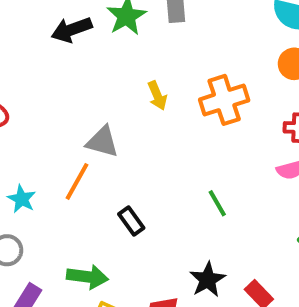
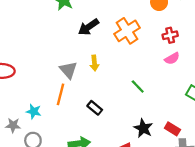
black arrow: (72, 30) -> (89, 27), moved
yellow arrow: (157, 96) -> (94, 63), moved, turned 32
gray triangle: (102, 142) -> (68, 70), turned 48

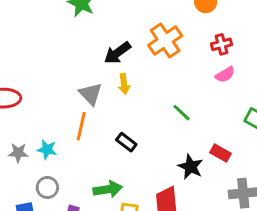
black arrow: (89, 27) -> (117, 53), moved
gray star: (13, 125) -> (18, 153), moved
red rectangle: (172, 129) -> (220, 153), moved

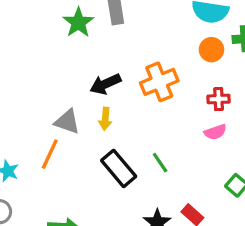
gray triangle: (91, 94) -> (67, 122), turned -40
black rectangle: (126, 142) -> (119, 168), moved, size x1.6

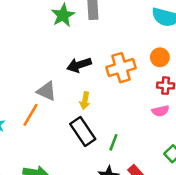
orange circle: (211, 50) -> (160, 57), moved
yellow arrow: (105, 119) -> (85, 101), moved
green line: (160, 163) -> (113, 142), moved, turned 49

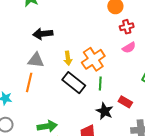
black arrow: (79, 65) -> (43, 34), moved, turned 30
orange cross: (121, 68) -> (93, 59), moved

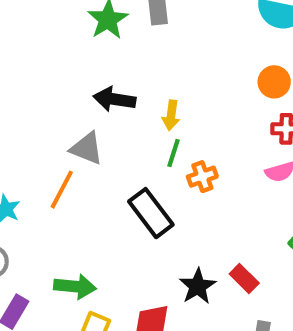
yellow arrow: (68, 58) -> (171, 115), moved
orange cross: (93, 59) -> (202, 177), size x0.6
green line: (100, 84) -> (174, 153), moved

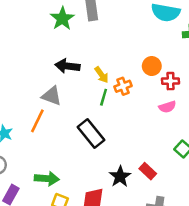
orange circle: (274, 82) -> (152, 66), moved
yellow arrow: (171, 115) -> (102, 75), turned -42
orange cross: (202, 177) -> (123, 86), moved

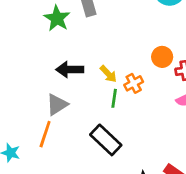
gray triangle: (52, 96) -> (57, 105), turned -45

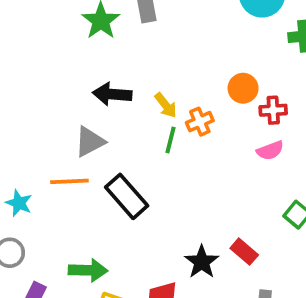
orange line: (45, 134) -> (69, 181), turned 64
black rectangle: (106, 140) -> (127, 196), moved

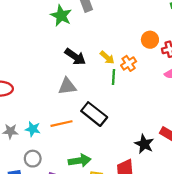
black arrow: (112, 94) -> (75, 57), turned -140
gray triangle: (90, 142) -> (67, 86), turned 30
orange line: (69, 181) -> (61, 124), moved

